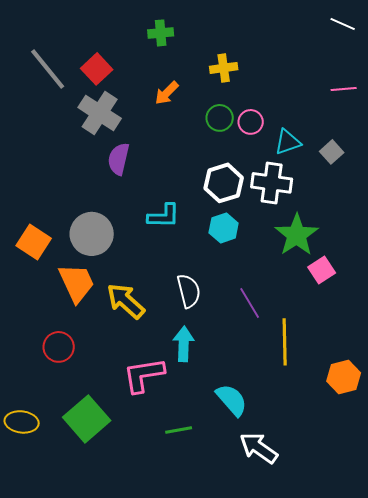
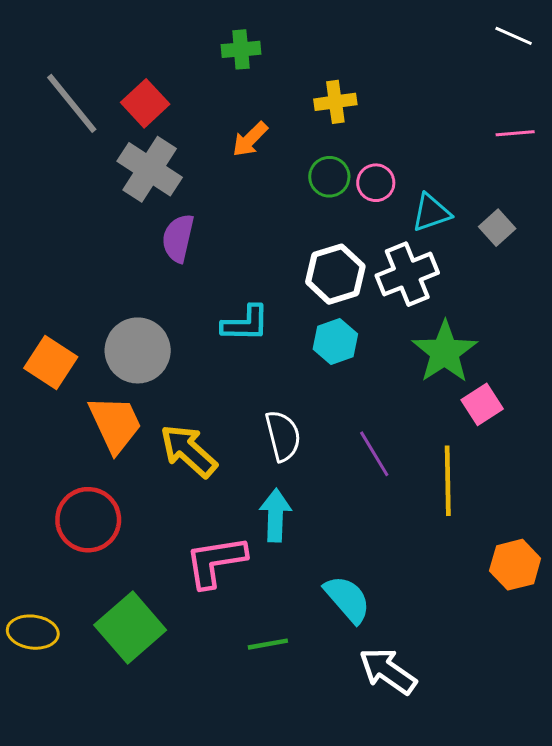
white cross: (272, 183) -> (407, 274), turned -30
yellow line: (285, 342) -> (448, 481), moved
red circle: (59, 347) -> (88, 520), size x1.4

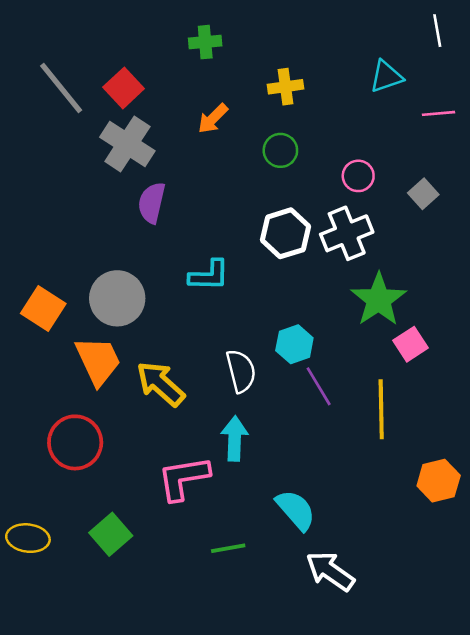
white line: (514, 36) -> (437, 31), turned 56
pink circle: (376, 183) -> (358, 176), moved
cyan triangle: (431, 213) -> (386, 76), moved
cyan hexagon: (335, 341) -> (294, 344), moved
green square: (130, 628) -> (111, 534), size x0.7

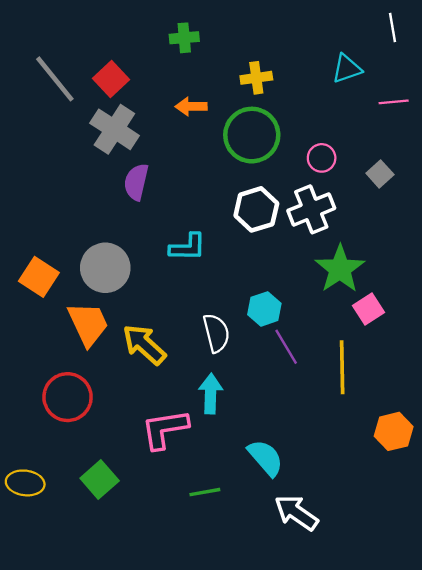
orange arrow: (213, 119) -> (191, 106), turned 44
green circle: (280, 150) -> (252, 135), size x1.8

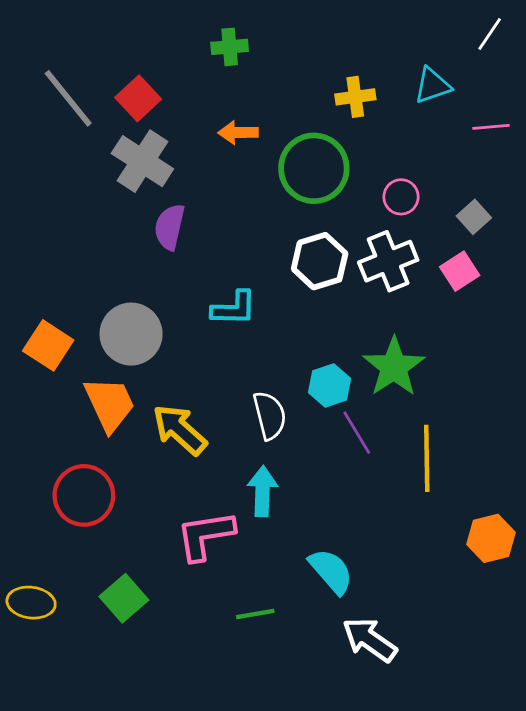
white line: (393, 27) -> (490, 34), turned 44
yellow cross: (256, 78) -> (355, 97), moved
green star: (340, 269) -> (394, 367), moved
pink square: (368, 309) -> (460, 271), moved

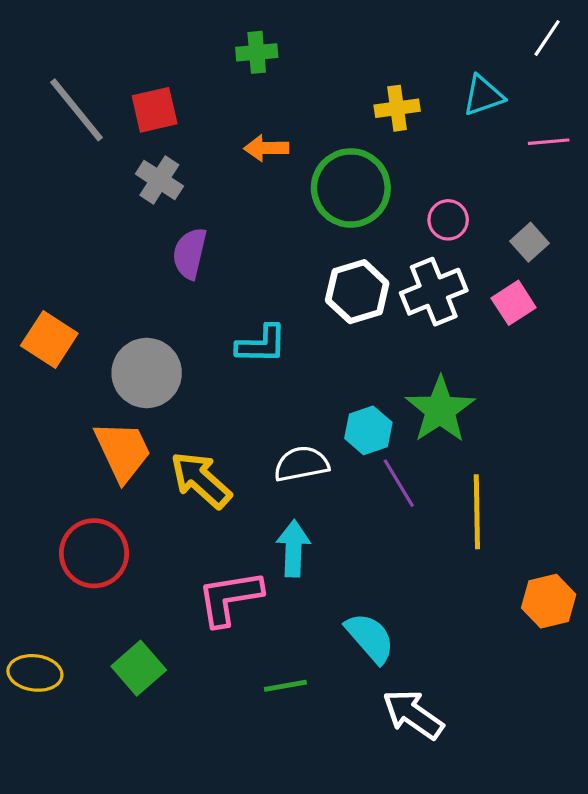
red square: (138, 98) -> (155, 110), turned 30
gray cross: (142, 161) -> (159, 180), size x0.7
orange square: (48, 345) -> (49, 340), moved
white semicircle: (270, 415) -> (301, 464), turned -87

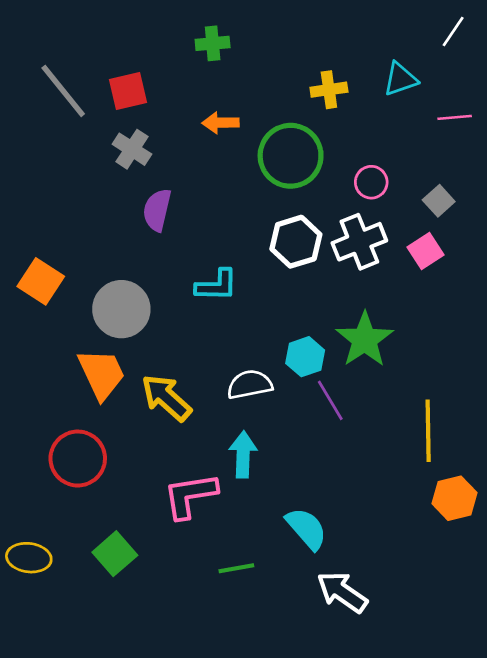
yellow line: (477, 512) -> (428, 431), moved

